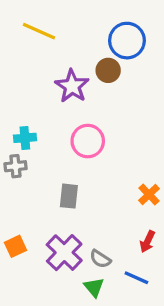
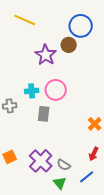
cyan cross: (25, 138) -> (32, 91), moved
gray rectangle: (69, 196) -> (44, 114), moved
blue line: (136, 278) -> (87, 177), turned -63

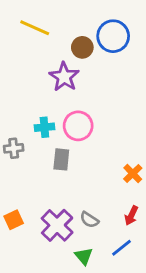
brown circle: (69, 45) -> (82, 47), moved
gray semicircle: (64, 165) -> (89, 220), moved

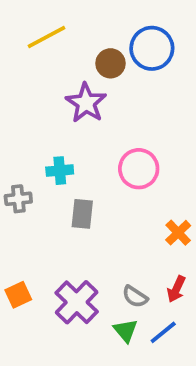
yellow line: (35, 28) -> (47, 37), turned -52
pink circle: (78, 126) -> (139, 169), moved
gray semicircle: (89, 220) -> (135, 297), moved
green triangle: (84, 256) -> (126, 330), moved

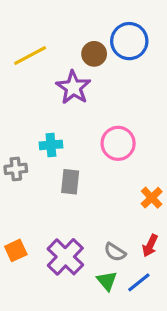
yellow line: (47, 37) -> (30, 55), moved

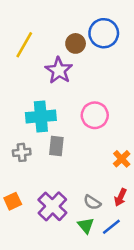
yellow line: (30, 55) -> (24, 45), turned -32
cyan cross: (51, 145) -> (41, 117), size x1.6
gray cross: (16, 169) -> (22, 152), moved

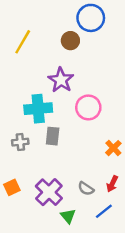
blue circle: (104, 33) -> (91, 18), moved
purple star: (59, 70) -> (61, 80), moved
green triangle: (86, 226) -> (68, 216), moved

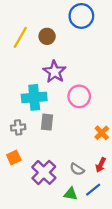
brown circle: (70, 41) -> (47, 36), moved
orange square: (12, 187) -> (14, 157), moved
green triangle: (68, 216) -> (71, 194), moved, turned -40

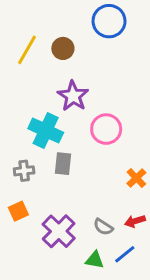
cyan cross: (34, 97) -> (46, 131), turned 30
red arrow: (101, 165) -> (135, 221), turned 48

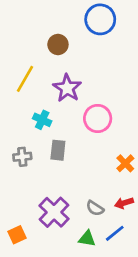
yellow line: (27, 50) -> (25, 79), moved
cyan cross: (46, 131) -> (42, 120), size x0.6
orange square: (18, 211) -> (17, 235), moved

